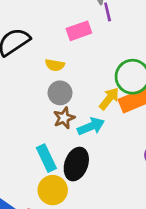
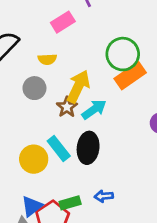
gray circle: (60, 93) -> (34, 88), moved
yellow arrow: (109, 99) -> (78, 86), moved, size x1.4
yellow circle: (53, 190) -> (34, 159), moved

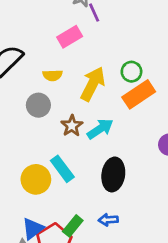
green circle: (123, 54) -> (131, 72), size x0.6
yellow arrow: (78, 86) -> (93, 84), moved
black ellipse: (88, 148) -> (113, 174), moved
green rectangle: (70, 203) -> (73, 226), turned -36

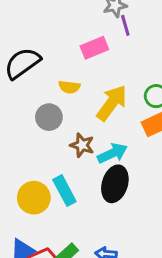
brown star: (72, 126) -> (82, 145), turned -30
black ellipse: (113, 174) -> (115, 184), moved

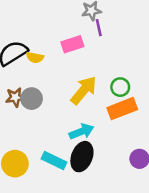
yellow semicircle: (69, 87) -> (35, 57), moved
brown star: (82, 145) -> (15, 97), moved, turned -30
cyan rectangle: (64, 191) -> (54, 161), moved, turned -40

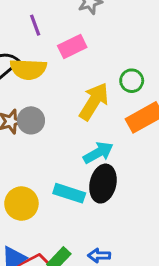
purple line: (99, 28) -> (35, 25), moved
yellow semicircle: (35, 57) -> (28, 69), size x1.6
green circle: (120, 87) -> (132, 81), moved

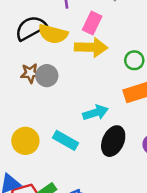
pink rectangle: (72, 47) -> (92, 23), turned -50
yellow arrow: (94, 101) -> (91, 47), moved, turned 48
black ellipse: (103, 184) -> (113, 141), moved

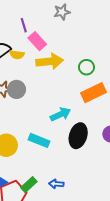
pink rectangle: (92, 23) -> (37, 41), moved, turned -60
yellow semicircle: (53, 34) -> (17, 55), size x0.6

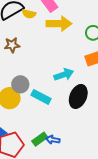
gray circle: (16, 89) -> (20, 84), moved
green rectangle: (29, 185) -> (40, 139), moved

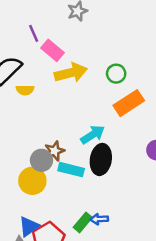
yellow semicircle: (29, 14) -> (25, 90), moved
brown star: (12, 45) -> (55, 151), moved
black ellipse: (78, 96) -> (101, 159), moved

